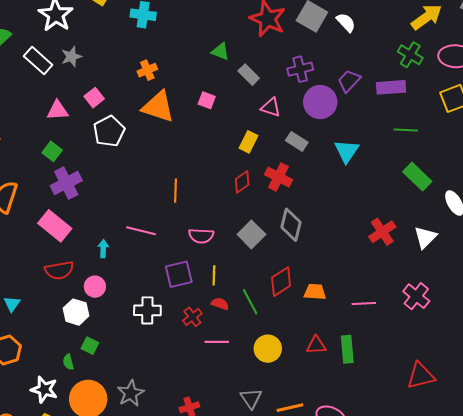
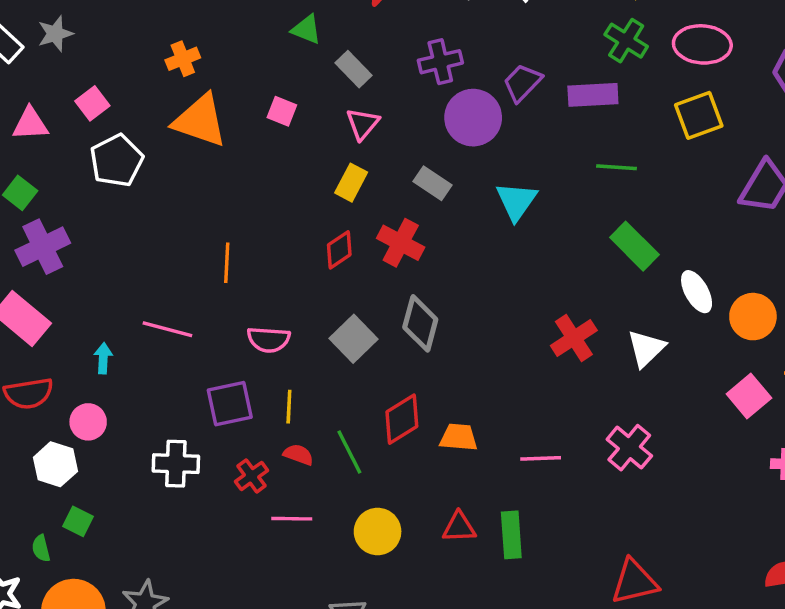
pink triangle: (271, 107) -> (363, 124), moved, turned 50

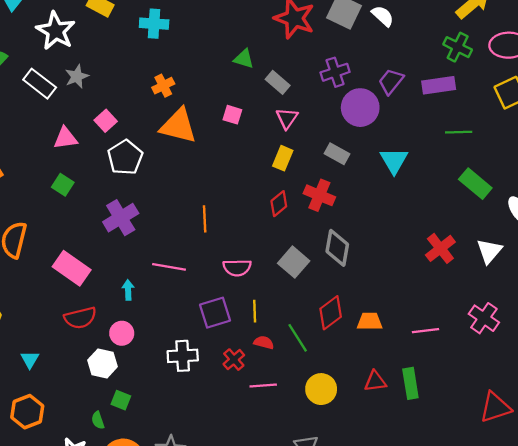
purple cross: (43, 247) -> (121, 218), moved

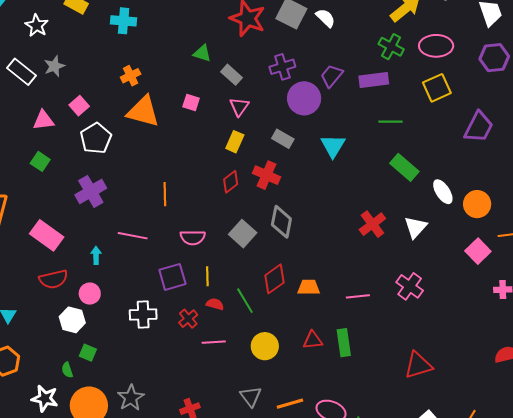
white star: (56, 31) -> (37, 25), size x0.7

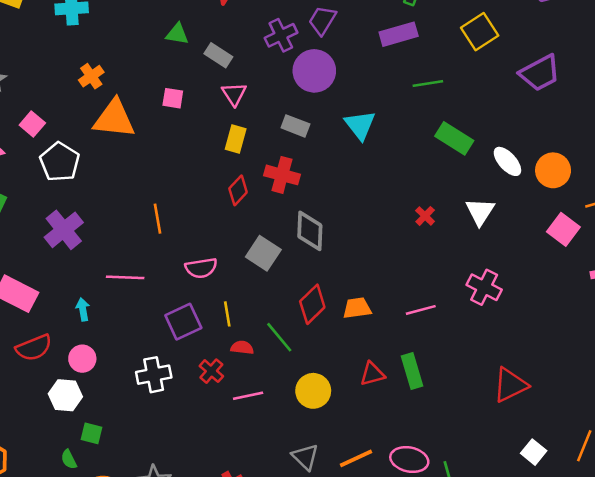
purple trapezoid: (332, 76) -> (322, 20), moved
purple trapezoid: (479, 127) -> (540, 73), turned 44
red cross: (372, 224) -> (425, 216), size x0.6

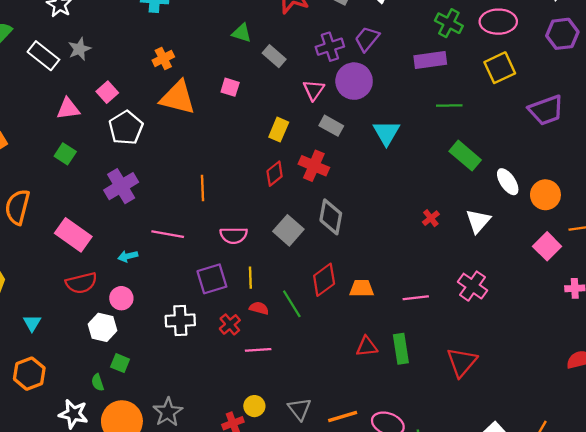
pink triangle: (234, 94) -> (314, 90), moved
cyan arrow: (83, 309) -> (128, 256), turned -102
red triangle: (510, 385) -> (462, 362), moved, turned -32
yellow circle: (313, 391) -> (254, 406), moved, size x0.7

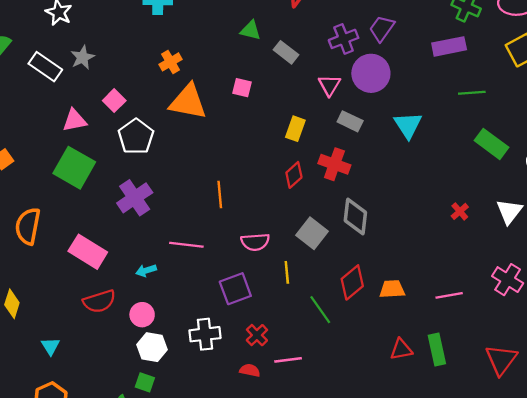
green square: (65, 154) -> (74, 168), size x1.8
yellow line: (250, 278) -> (287, 272), moved
red semicircle: (259, 308) -> (250, 370), moved
white hexagon: (103, 327) -> (152, 347), moved

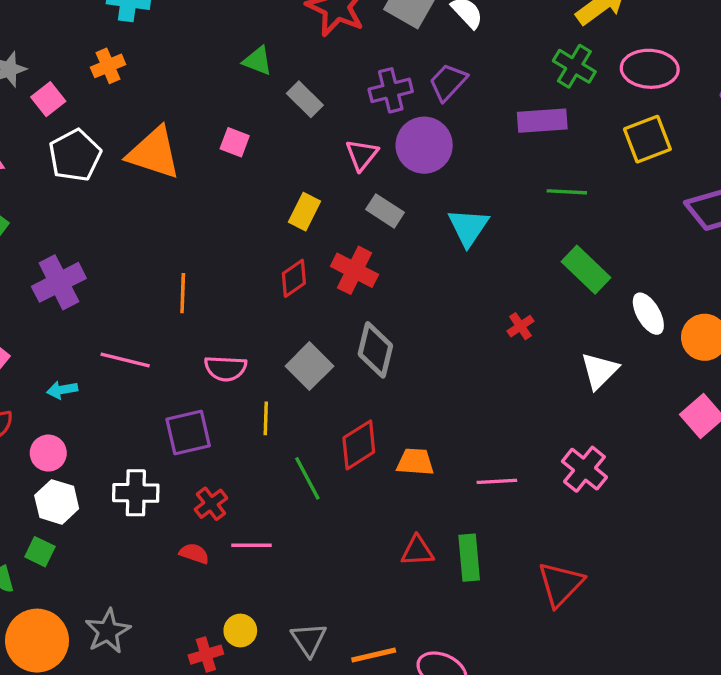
orange cross: (170, 62) -> (108, 66), moved
pink square: (114, 101) -> (48, 99), moved
white pentagon: (136, 137) -> (75, 155), moved
red cross: (460, 211) -> (520, 326), moved

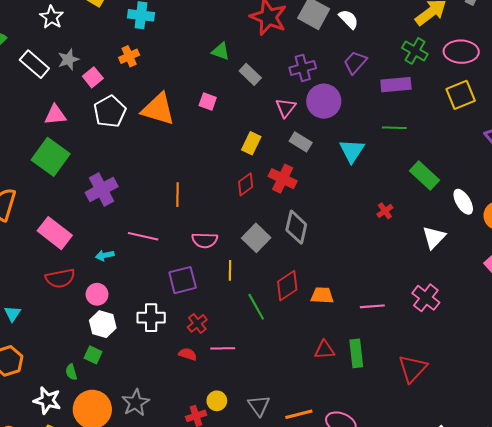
purple trapezoid: (448, 82) -> (355, 62), moved
green line: (567, 192) -> (394, 128), moved

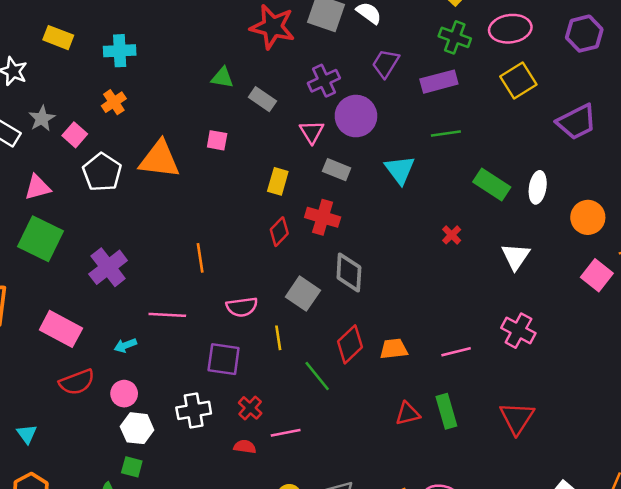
white ellipse: (463, 202) -> (538, 187), moved, turned 50
purple square: (183, 280) -> (224, 359), turned 32

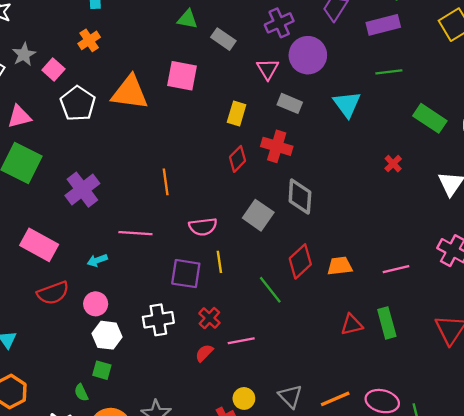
pink square: (217, 140) -> (182, 76), size x1.6
yellow line: (278, 338) -> (219, 262), moved
red semicircle: (245, 447) -> (204, 353), turned -54

